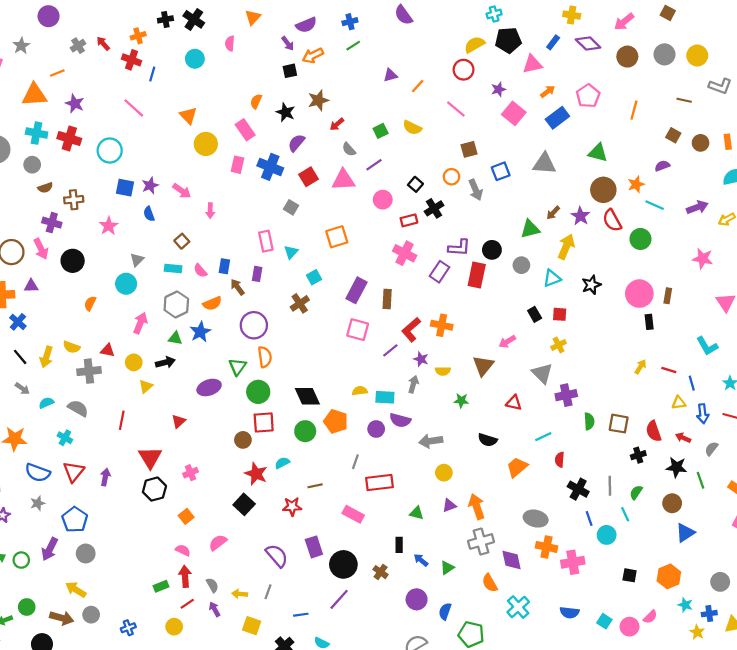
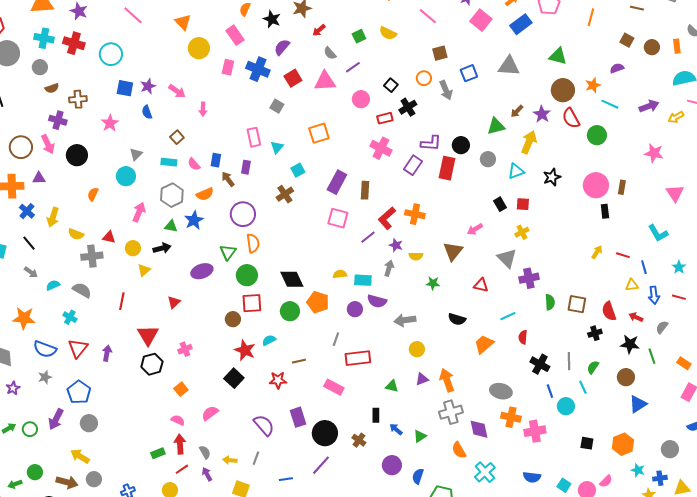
yellow arrow: (46, 357) -> (53, 217), moved

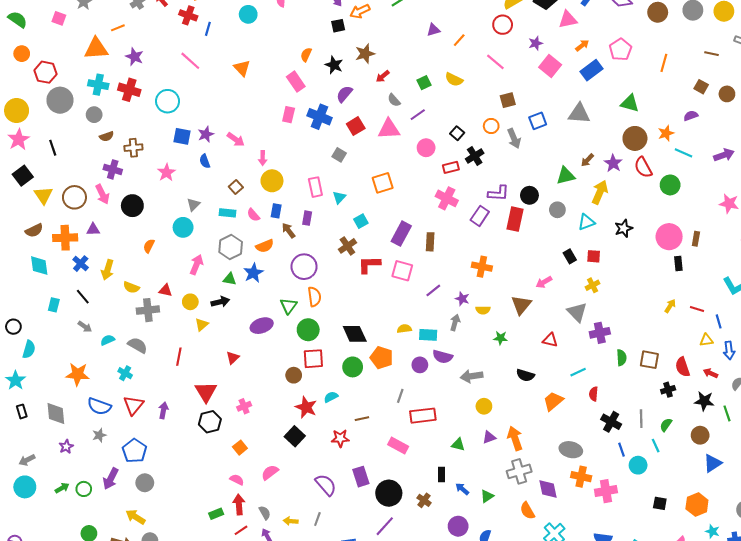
yellow circle: (199, 48) -> (272, 181), moved
red L-shape: (387, 218) -> (369, 265), moved, turned 40

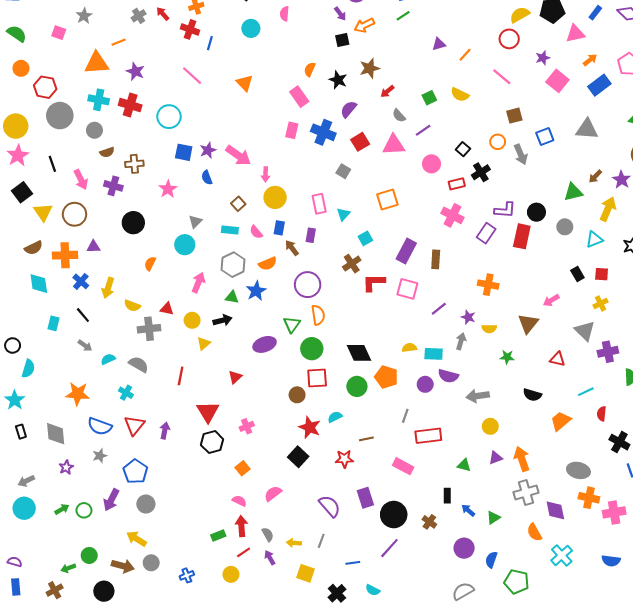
pink arrow: (236, 139) -> (238, 155), size x1.4
pink arrow: (102, 194) -> (81, 180), moved

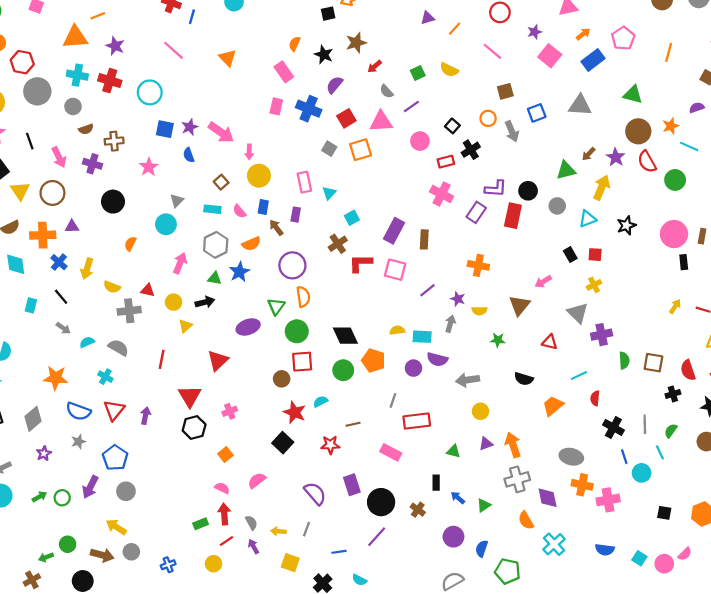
orange square: (387, 200) -> (361, 150), moved
red triangle: (235, 377) -> (218, 360), size x1.5
gray diamond: (56, 434) -> (33, 419), turned 55

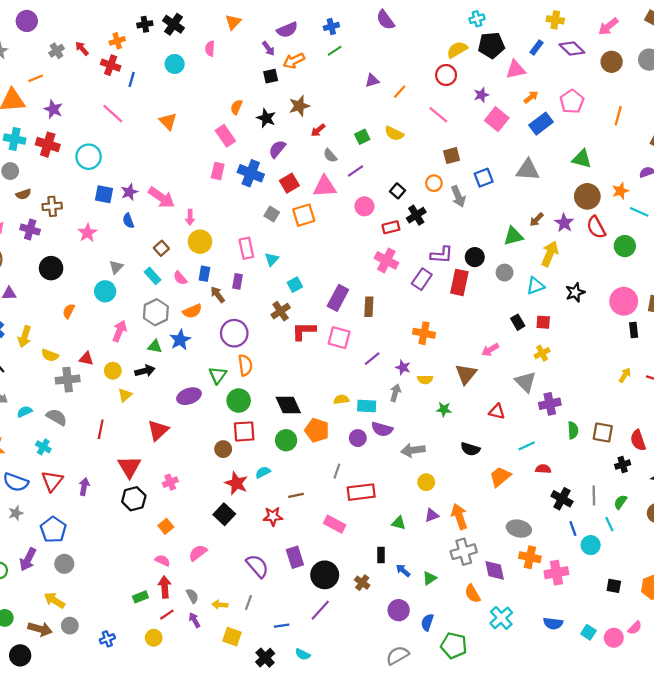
cyan rectangle: (212, 209) -> (153, 276), turned 42
red semicircle: (595, 398) -> (543, 469), turned 88

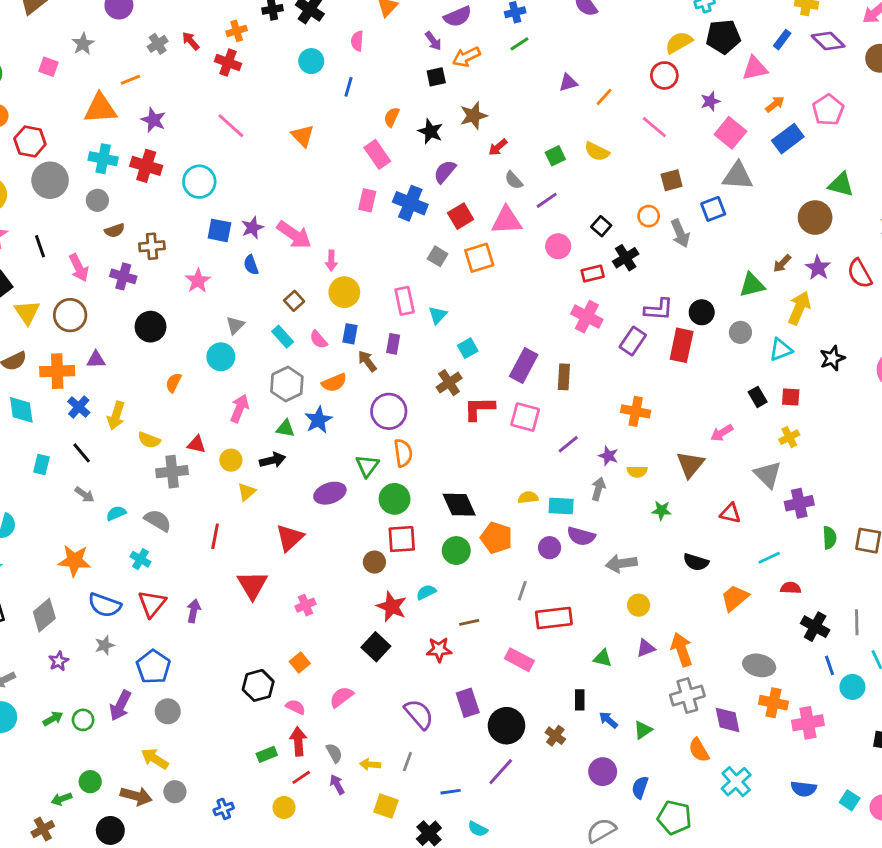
blue line: (132, 79) -> (349, 87), moved
gray triangle: (528, 170) -> (738, 176), moved
brown circle: (587, 196) -> (815, 218), moved
black hexagon: (134, 499) -> (258, 685), moved

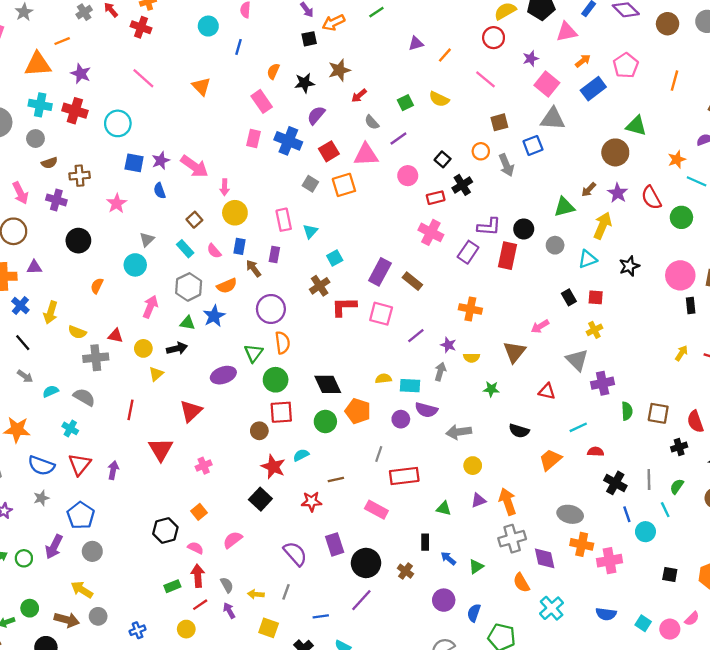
black star: (430, 131) -> (305, 83), turned -30
brown rectangle: (564, 377) -> (412, 281), turned -54

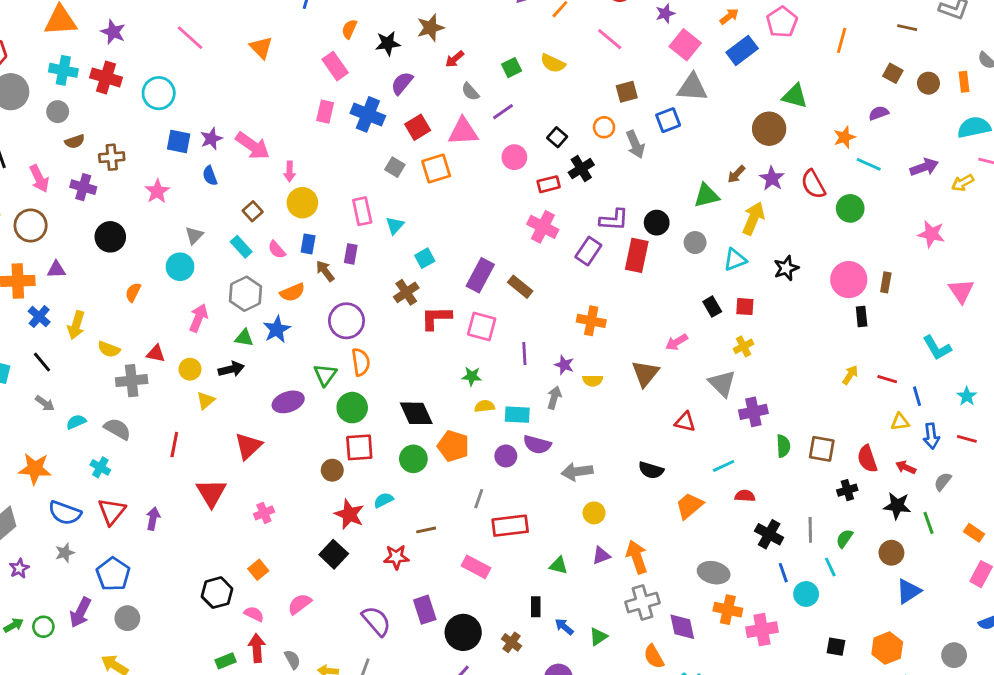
purple line: (416, 336) -> (524, 354), turned -54
green star: (491, 389) -> (472, 376), moved

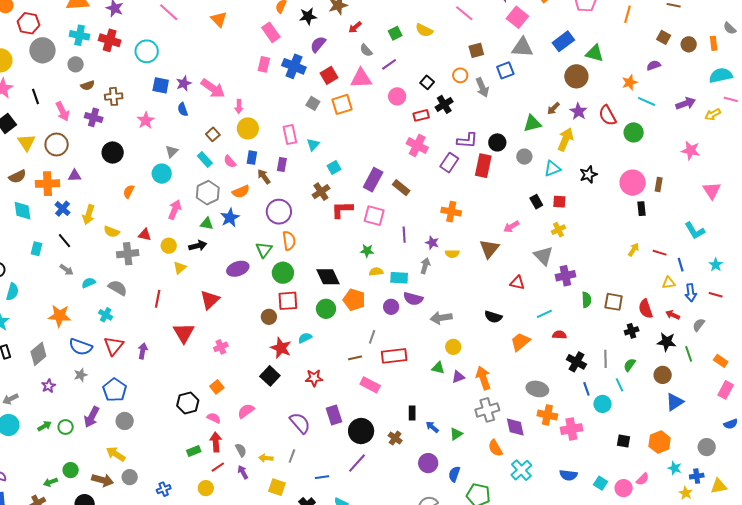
blue rectangle: (742, 50) -> (563, 41), moved
brown line: (426, 530) -> (355, 358), moved
green triangle: (558, 566) -> (438, 368), moved

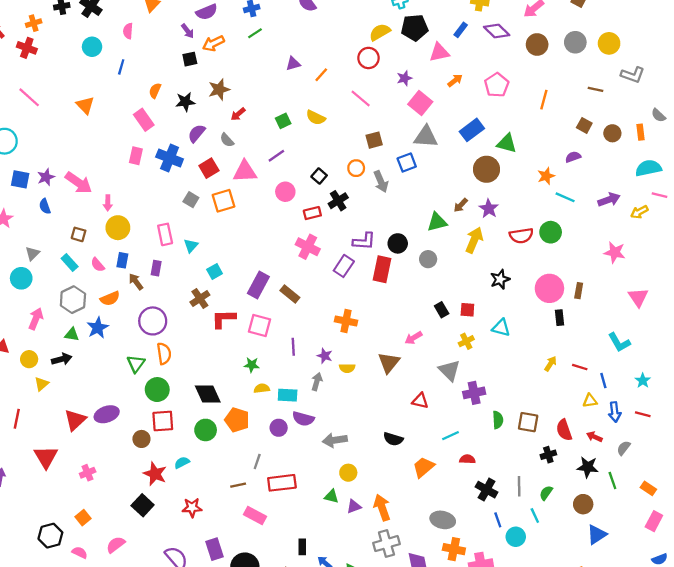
gray semicircle: (366, 50) -> (227, 140), moved
red semicircle: (607, 115) -> (521, 236), moved, turned -70
brown square: (213, 134) -> (79, 234), turned -32
cyan triangle: (552, 169) -> (501, 328), moved, turned 36
purple ellipse: (238, 269) -> (107, 414), moved

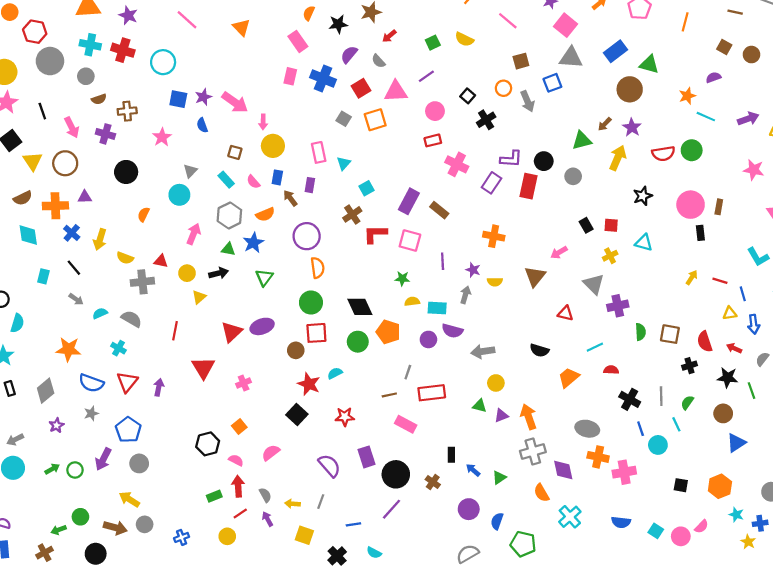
red rectangle: (312, 213) -> (433, 140), moved
green triangle: (136, 364) -> (264, 277), moved

